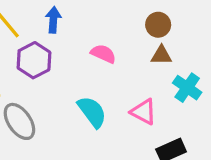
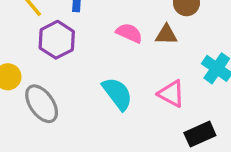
brown triangle: (161, 55) -> (166, 35), moved

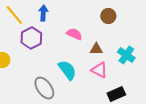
brown triangle: (166, 35) -> (96, 49), moved
gray ellipse: (42, 104) -> (44, 88), moved

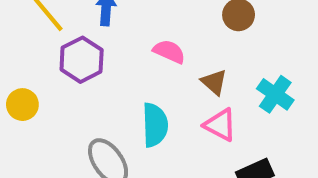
brown triangle: (96, 49) -> (214, 82), turned 40
cyan semicircle: (67, 70) -> (155, 125), turned 35

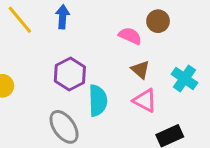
pink semicircle: (169, 52) -> (130, 36), moved
purple hexagon: (82, 60) -> (70, 74), moved

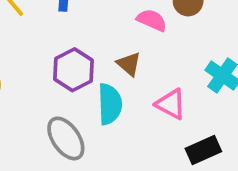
brown triangle: (140, 70) -> (129, 64), moved

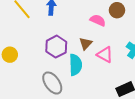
brown triangle: (129, 64) -> (86, 44), turned 32
pink triangle: (171, 104) -> (105, 55), moved

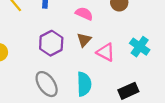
pink semicircle: (98, 20) -> (84, 14), moved
cyan semicircle: (76, 65) -> (84, 84), moved

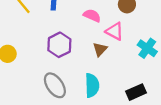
brown triangle: (84, 40) -> (100, 49), moved
pink triangle: (106, 52) -> (115, 31), moved

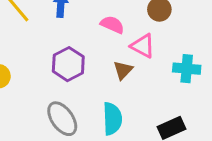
cyan cross: (147, 48) -> (187, 69), turned -30

